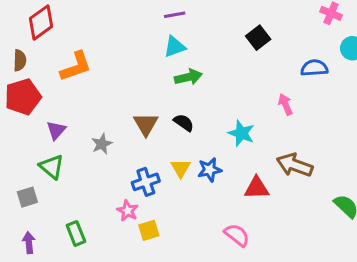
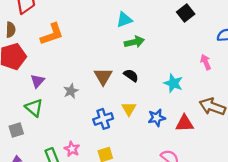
blue star: (210, 170) -> (157, 118), moved
pink star: (128, 211) -> (72, 149), moved

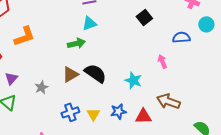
green arrow: (134, 42) -> (76, 43), moved
black semicircle: (131, 75) -> (95, 73), size x1.6
brown triangle: (103, 77) -> (70, 74), turned 30
yellow triangle: (129, 109) -> (93, 114), moved

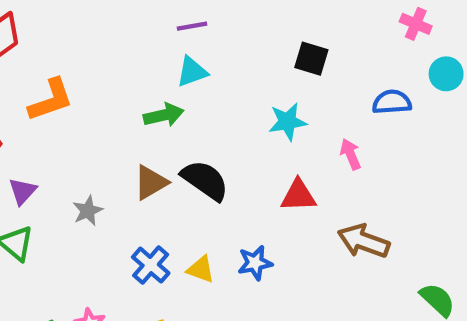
black square: (144, 17) -> (311, 59), turned -35
cyan star: (133, 80) -> (288, 122), moved, turned -30
blue cross: (70, 112) -> (151, 265), turned -30
yellow triangle: (93, 114) -> (201, 269), turned -40
red triangle: (143, 116) -> (298, 195), moved

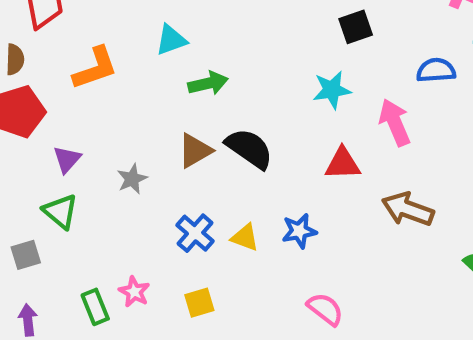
black square: (311, 59) -> (356, 27), turned -36
cyan triangle: (192, 72) -> (171, 40), moved
pink arrow: (351, 154) -> (395, 122), size x1.5

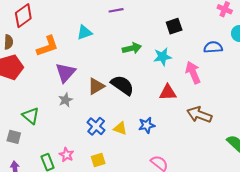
green arrow: (208, 83) -> (132, 48), moved
purple triangle: (67, 159) -> (65, 73), moved, size x1.5
gray square: (26, 255) -> (14, 137), turned 32

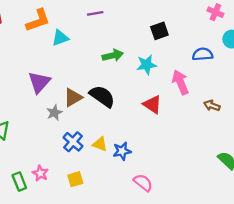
orange L-shape: (48, 46) -> (38, 20), moved
red triangle: (168, 93) -> (152, 104), turned 36
gray star: (65, 100) -> (54, 113), moved
brown arrow: (199, 115) -> (212, 106), moved, size x0.6
blue star: (147, 125) -> (122, 151), moved

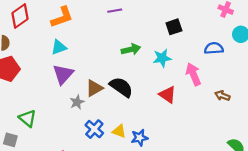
cyan triangle: (60, 38) -> (59, 47), moved

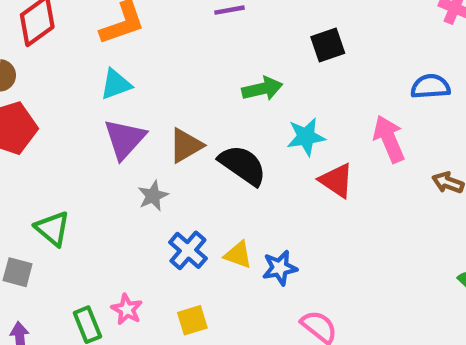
black square: (174, 27) -> (328, 45), moved
cyan star: (162, 58) -> (306, 137), moved
brown triangle: (94, 88) -> (186, 145), moved

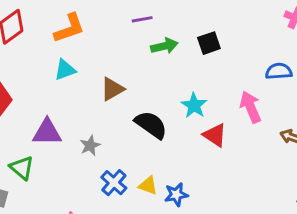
green arrow: (262, 89) -> (164, 46), moved
cyan star: (306, 137) -> (194, 105), turned -30
purple triangle: (125, 139) -> (47, 132), moved, turned 48
brown triangle: (186, 145) -> (112, 89), moved

